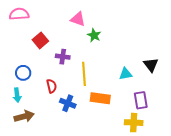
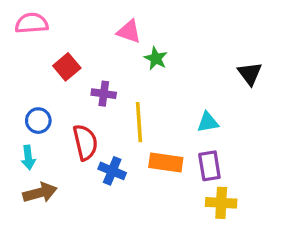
black triangle: (151, 65) -> (250, 74), moved
red semicircle: (52, 86) -> (85, 142), size x1.5
purple rectangle: (141, 100) -> (209, 166), moved

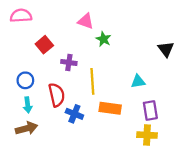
cyan arrow: (28, 157) -> (28, 105), moved
purple rectangle: (209, 166) -> (150, 110), moved

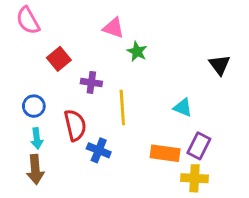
pink semicircle: (21, 16) -> (28, 21), turned -115
cyan triangle: (138, 81) -> (183, 108), turned 32
orange rectangle: (110, 108) -> (165, 153), moved
purple rectangle: (150, 110) -> (199, 146), turned 36
brown arrow: (26, 128) -> (35, 169), turned 100

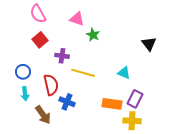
pink semicircle: (28, 21) -> (38, 14), moved
yellow line: (122, 108) -> (83, 73), turned -70
brown arrow: (35, 169) -> (43, 115), moved, turned -30

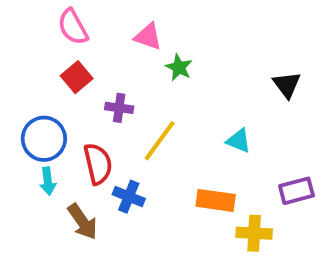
blue circle: (23, 72) -> (44, 139), size x1.5
yellow line: (83, 73) -> (160, 141), turned -70
purple rectangle: (135, 99) -> (296, 191), moved, turned 48

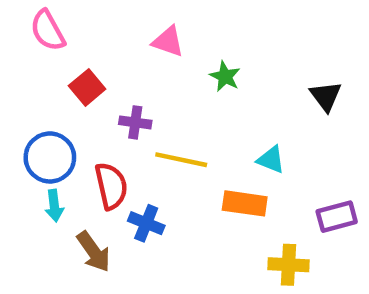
pink semicircle: (73, 27) -> (48, 31), moved
green star: (179, 67) -> (225, 76), moved
yellow line: (160, 141) -> (181, 160), turned 66
orange rectangle: (216, 200) -> (245, 203), moved

